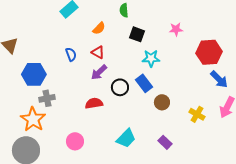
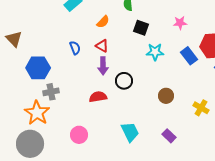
purple arrow: (99, 72) -> (103, 66), turned -48
blue rectangle: (144, 83) -> (189, 56), moved
cyan trapezoid: (126, 138) -> (130, 132), turned -70

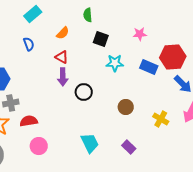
blue semicircle: (75, 48) -> (29, 44), moved
blue rectangle: (189, 56) -> (149, 67), turned -30
red semicircle: (98, 97) -> (29, 121), moved

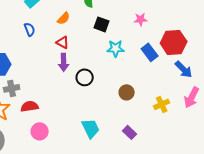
blue rectangle: (149, 67) -> (150, 52), turned 30
yellow cross: (161, 119) -> (162, 104), turned 35

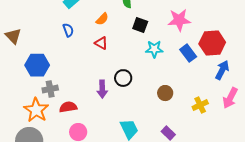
pink star: (141, 19) -> (179, 20), size x1.6
purple arrow: (64, 62) -> (102, 89), moved
blue arrow: (184, 69) -> (222, 70), turned -108

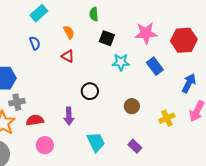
orange semicircle: (102, 19) -> (69, 32), turned -72
red hexagon: (212, 43) -> (184, 40), moved
purple arrow: (102, 89) -> (69, 116), moved

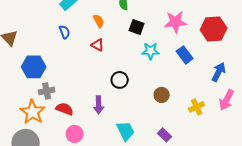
red semicircle: (35, 120) -> (65, 109), turned 30

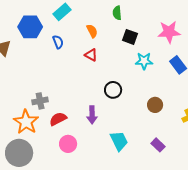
blue hexagon: (34, 67) -> (30, 27), moved
red semicircle: (65, 109) -> (58, 119), turned -48

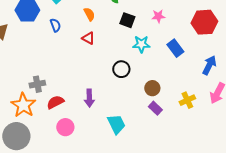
pink star: (169, 32) -> (158, 16), moved, size x0.6
black circle: (113, 90) -> (121, 69), moved
purple rectangle: (158, 145) -> (155, 108), moved

